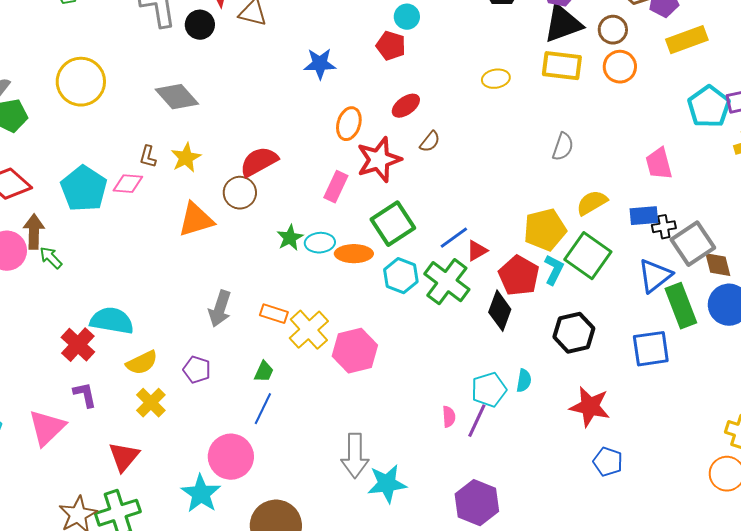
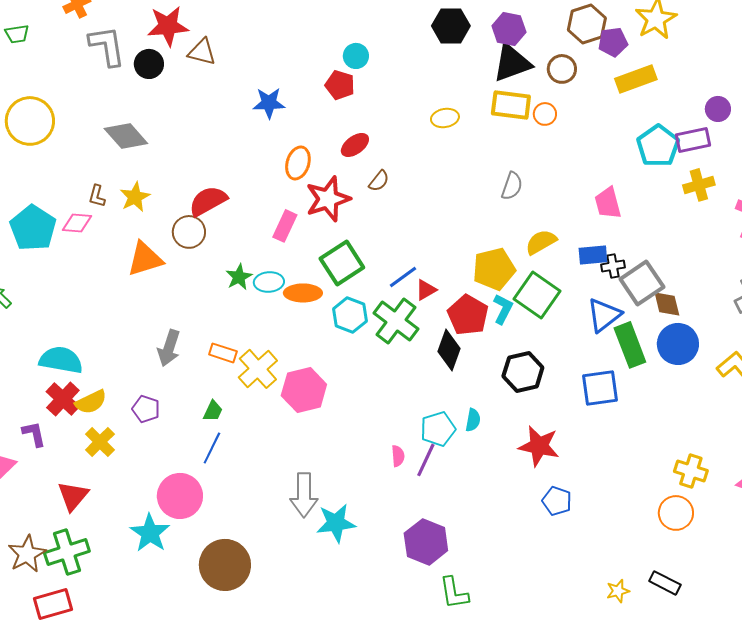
orange circle: (620, 67) -> (545, 114), moved, size x0.7
red cross: (78, 345) -> (63, 399), moved

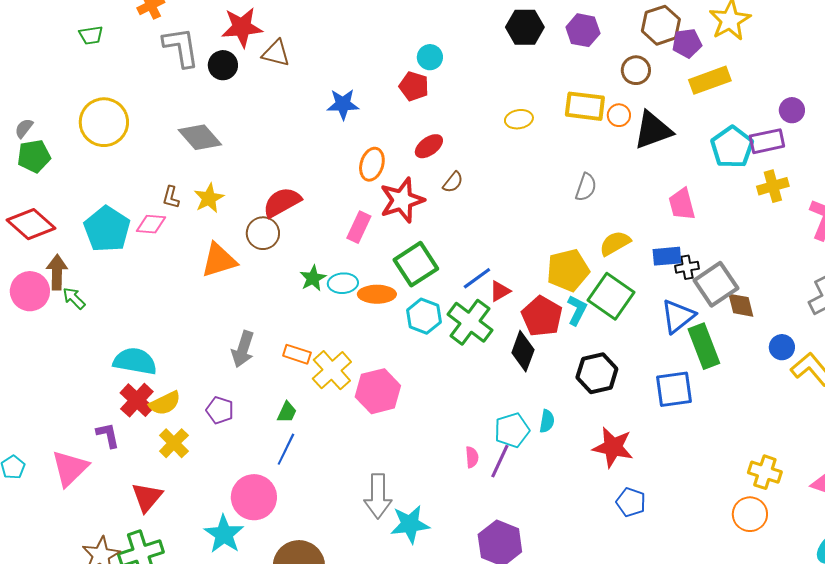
black triangle: (512, 63) -> (653, 130), moved
blue circle: (678, 344) -> (782, 347), moved, size x0.6

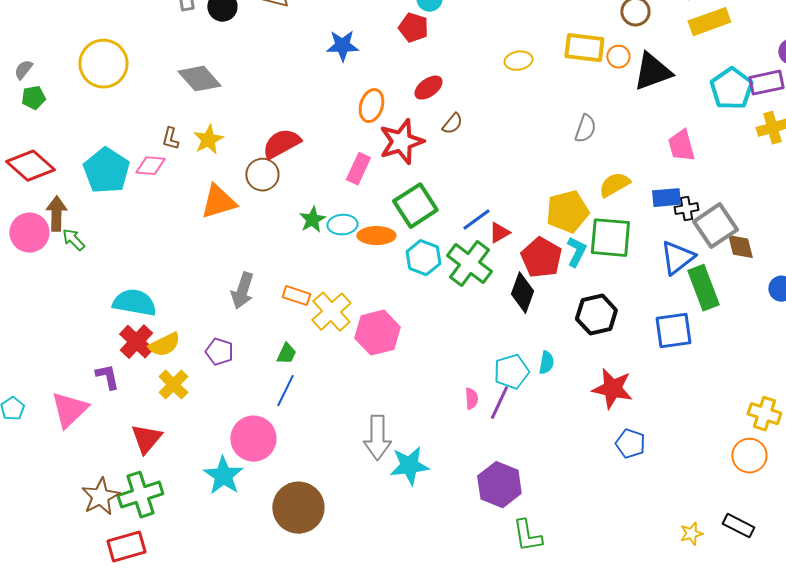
green pentagon: (34, 156) -> (33, 98), size x0.7
green square: (611, 296) -> (610, 238), turned -30

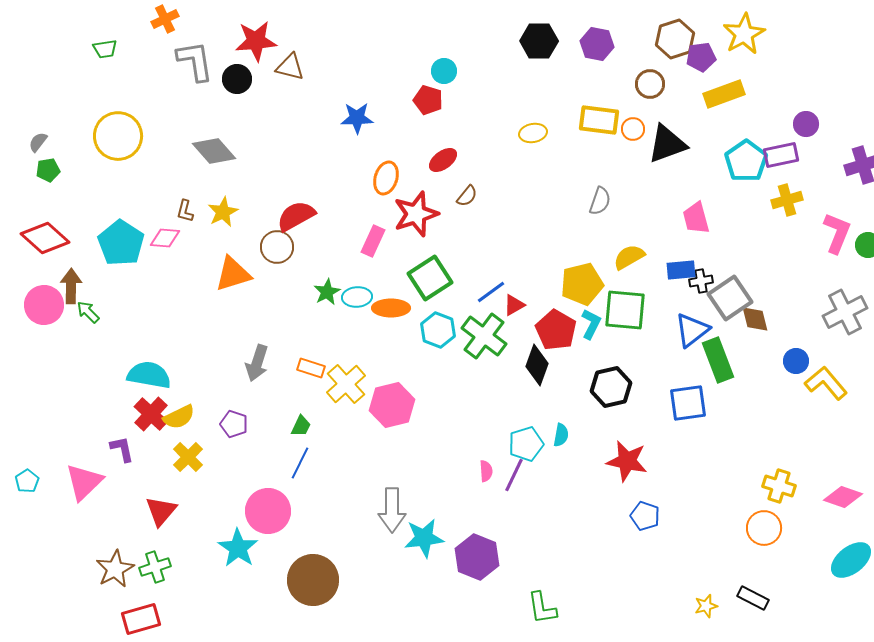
purple hexagon: (499, 485) -> (477, 557), moved
green cross: (140, 495) -> (155, 567), size x0.7

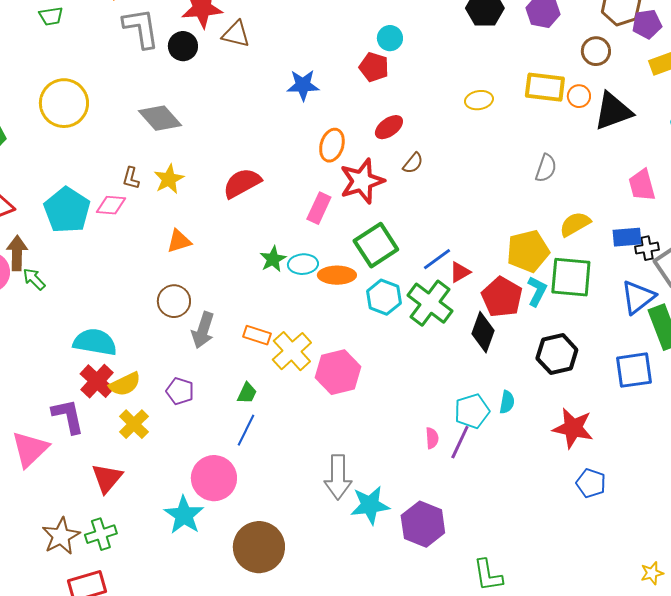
brown circle: (277, 247) -> (174, 301), moved
orange triangle: (233, 274) -> (179, 241), size x0.7
purple L-shape: (122, 449) -> (68, 416), size x1.4

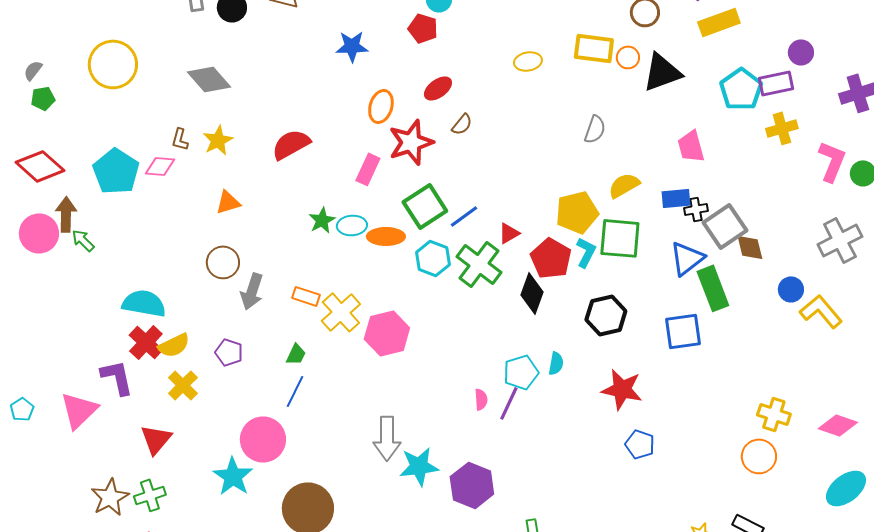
blue line: (437, 259) -> (464, 216), moved

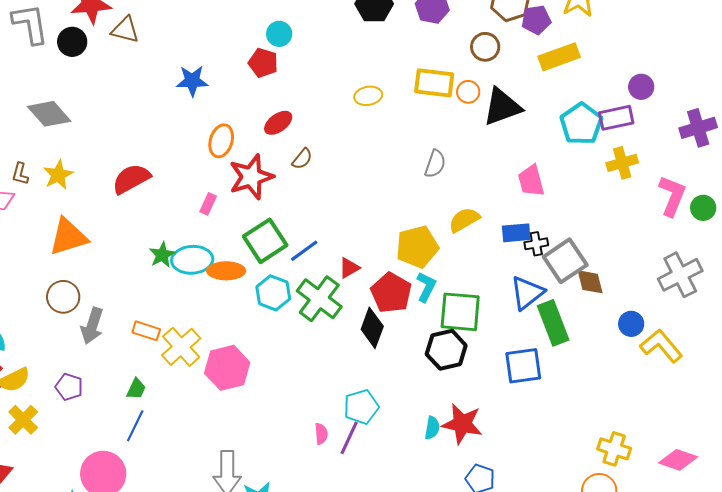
pink rectangle: (368, 169) -> (208, 204), size x0.7
orange triangle: (228, 202) -> (68, 237), size x1.6
cyan ellipse: (352, 225) -> (192, 260), size x1.4
green square: (620, 238) -> (460, 312), moved
cyan semicircle: (556, 363) -> (432, 428), moved

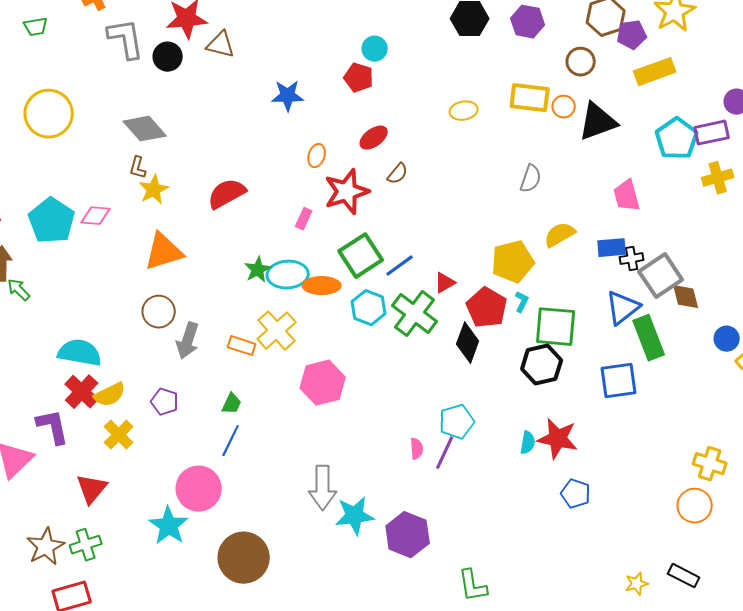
orange ellipse: (221, 141) -> (317, 156), size x0.7
brown L-shape: (20, 174) -> (138, 168), moved
cyan L-shape: (426, 287) -> (522, 302), size x0.7
yellow cross: (181, 347) -> (277, 331), moved

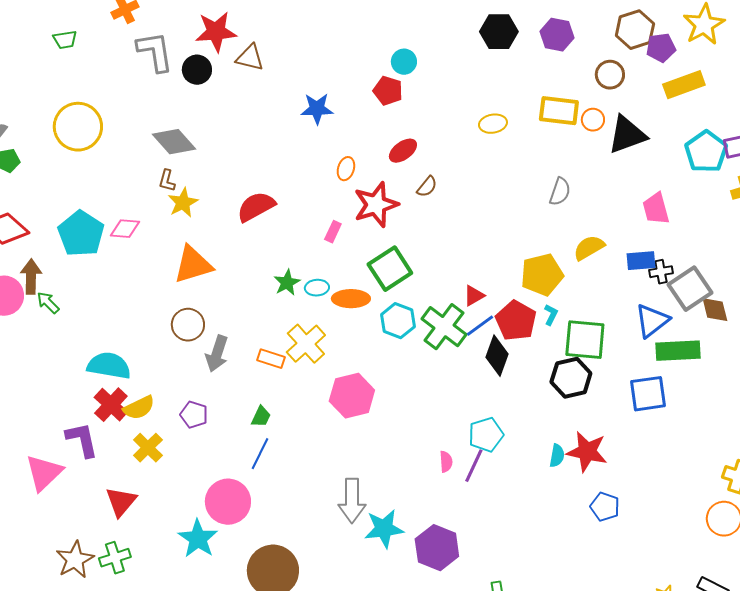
blue line: (400, 266) -> (480, 326), moved
cyan ellipse: (288, 275) -> (317, 288), size x0.6
green rectangle: (649, 338) -> (678, 351), turned -72

